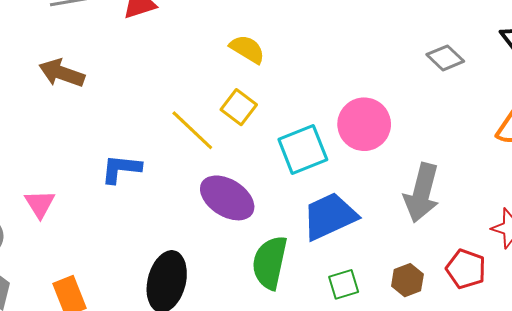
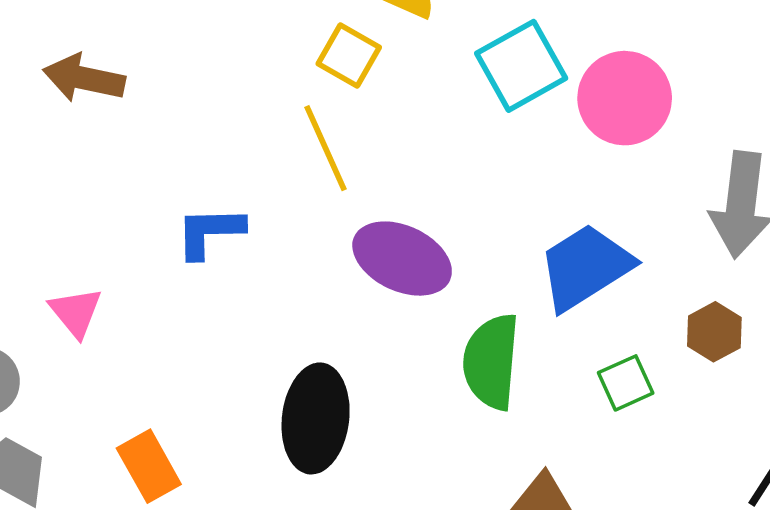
yellow square: (239, 107) -> (349, 56), moved
yellow line: (192, 130) -> (325, 148), turned 30
cyan square: (303, 150) -> (521, 66), moved
brown hexagon: (407, 280) -> (714, 332), moved

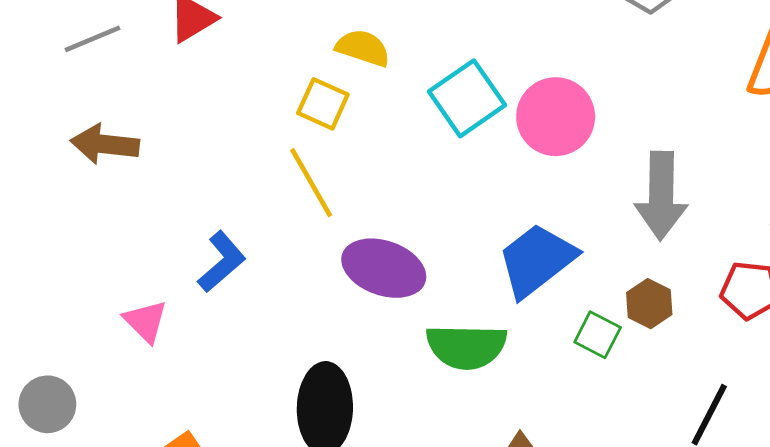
blue L-shape: (210, 232) -> (222, 262), turned 146
pink triangle: (76, 312) -> (146, 321), moved
green semicircle: (491, 362) -> (466, 347), turned -88
green square: (626, 383) -> (598, 335), moved, turned -33

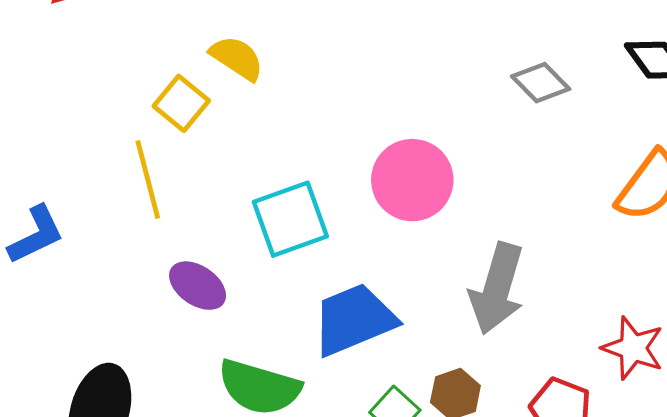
cyan square: (467, 98) -> (290, 219), moved
purple ellipse: (384, 268) -> (198, 286), size x0.7

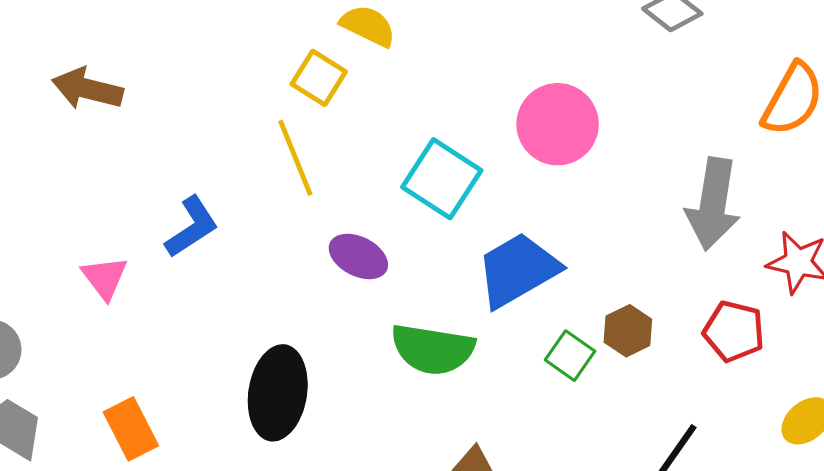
cyan square: (290, 219) -> (442, 179), turned -30
gray arrow: (497, 289) -> (713, 204), moved

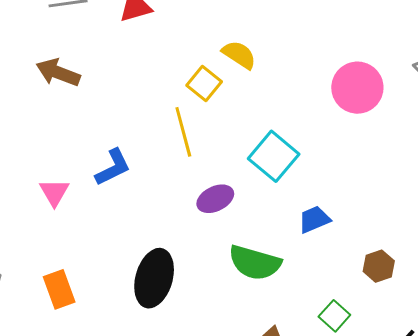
pink circle: (558, 124) -> (357, 88), moved
purple ellipse: (358, 256) -> (215, 199), turned -60
blue trapezoid: (518, 270) -> (314, 219), size x0.6
green square: (570, 356) -> (334, 316), moved

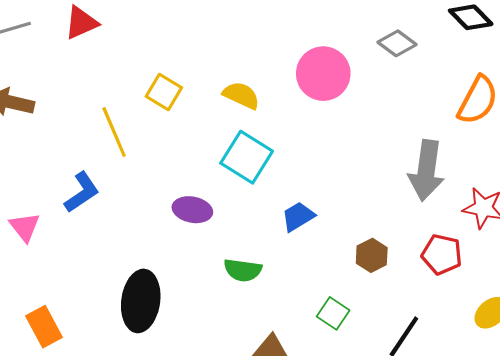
yellow semicircle: (239, 55) -> (241, 95), moved
yellow line: (183, 132) -> (114, 132), moved
purple ellipse: (215, 199) -> (192, 210), turned 45
green semicircle: (255, 263) -> (243, 270), size x0.7

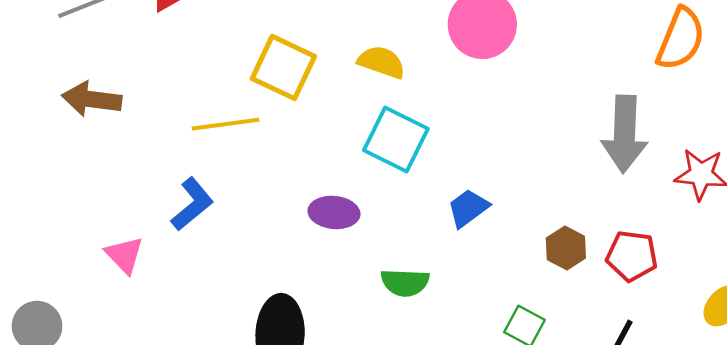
yellow square: (164, 92) -> (283, 67), size x1.4
yellow line: (114, 132) -> (226, 124), turned -69
red pentagon: (442, 254) -> (632, 256), moved

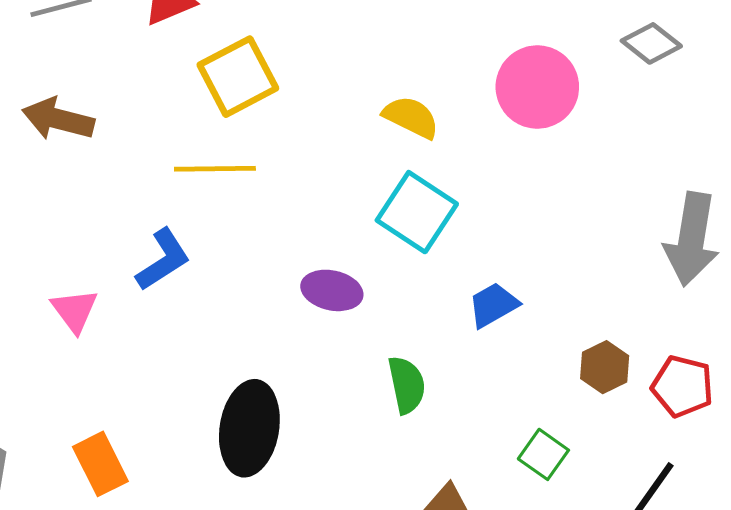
yellow square: (283, 67) -> (238, 77), moved, turned 30
green semicircle: (405, 283) -> (407, 385), turned -111

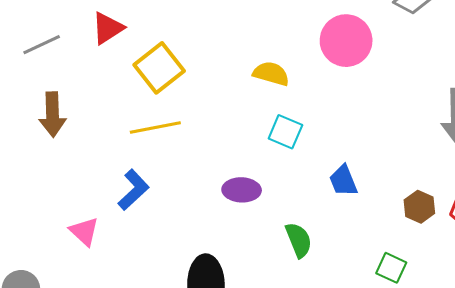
brown arrow: (58, 119) -> (52, 114), turned -96
cyan square: (417, 212) -> (285, 132), size x0.7
blue trapezoid: (493, 305) -> (343, 181), turned -72

